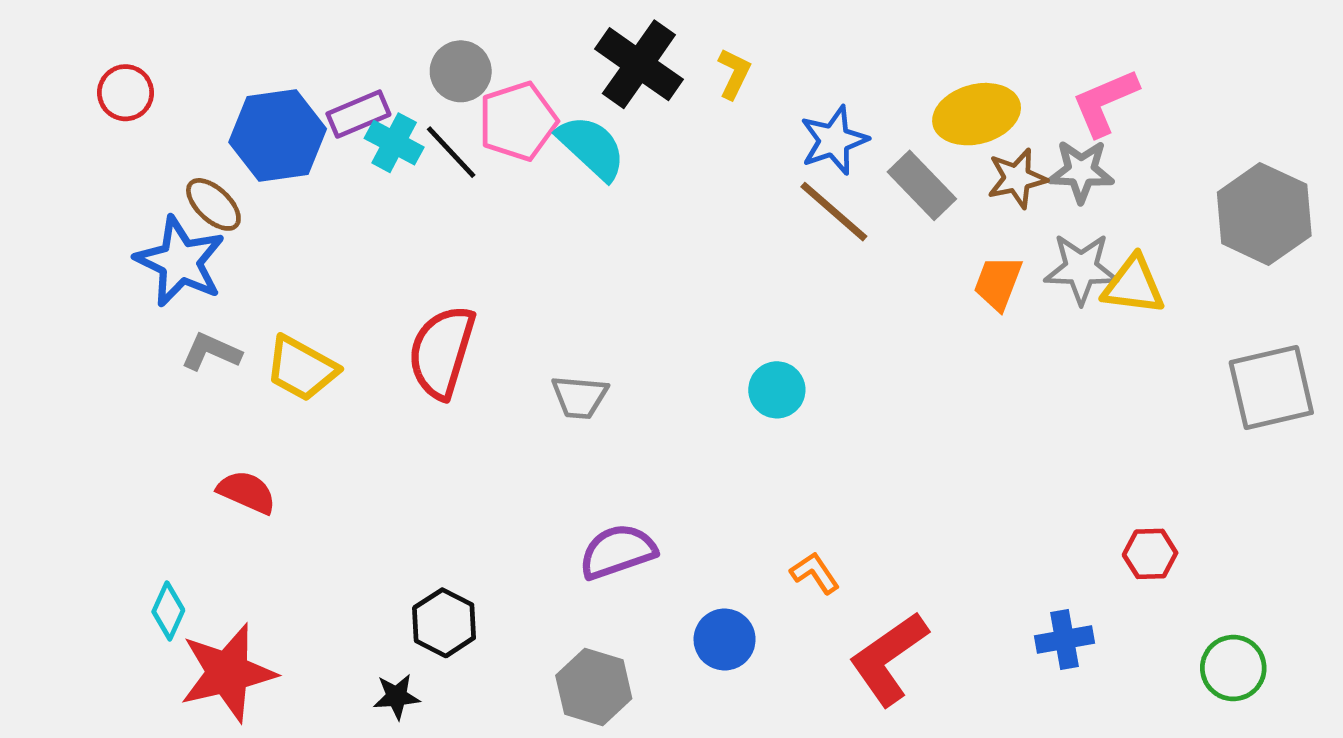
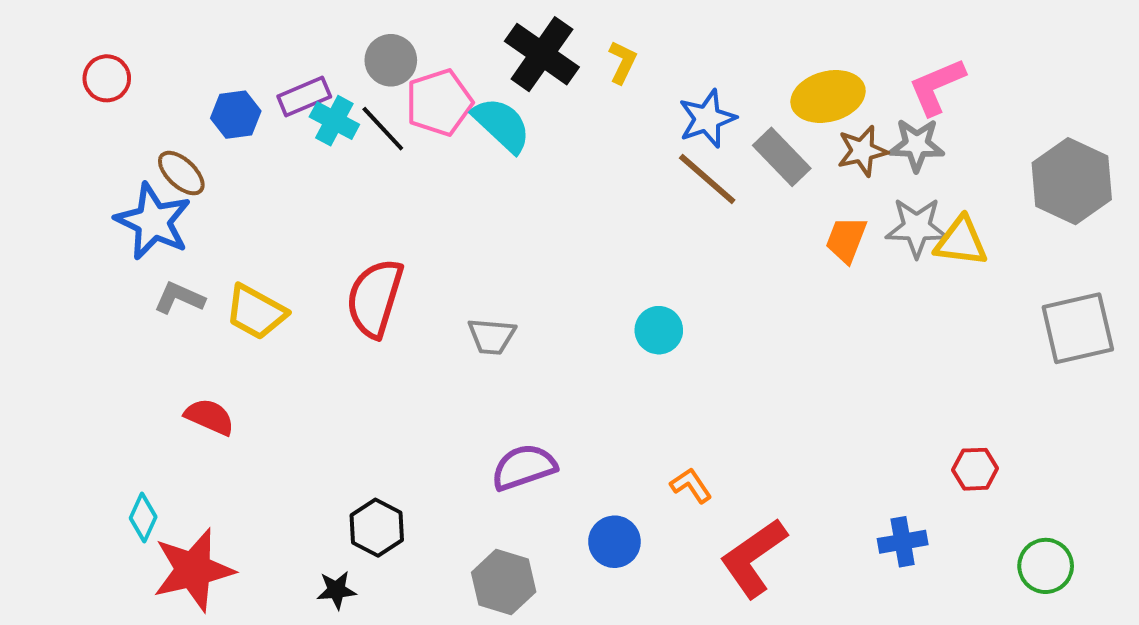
blue hexagon: (278, 136) -> (236, 115), size x0.6

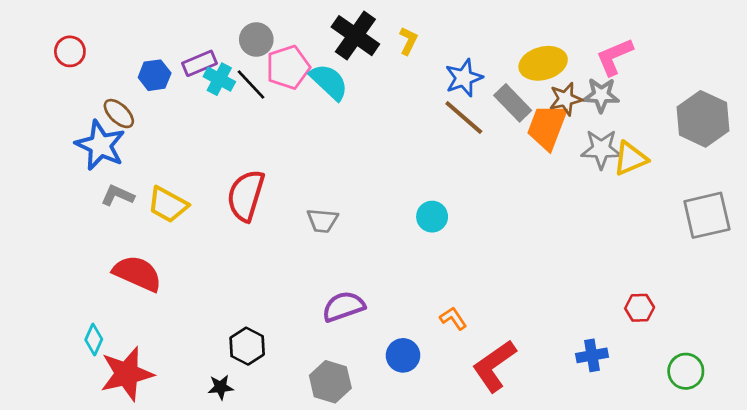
orange trapezoid: (846, 240) -> (547, 127), moved, size x1.5
yellow triangle: (961, 242) -> (630, 158), turned -30
red semicircle: (210, 417) -> (137, 273), size x1.5

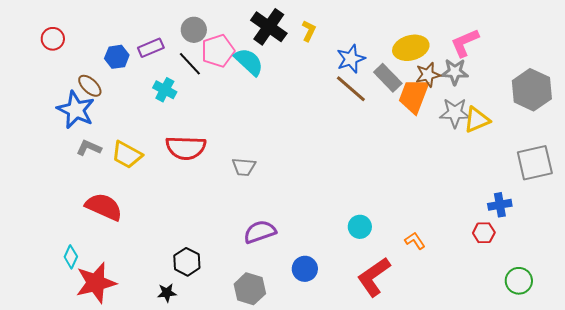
cyan cross: (219, 79) -> (165, 90), moved
red semicircle: (246, 195) -> (186, 148), turned -105
cyan circle: (432, 217) -> (360, 227), moved
orange L-shape: (453, 318) -> (415, 241), moved
blue cross: (592, 355) -> (500, 205), moved

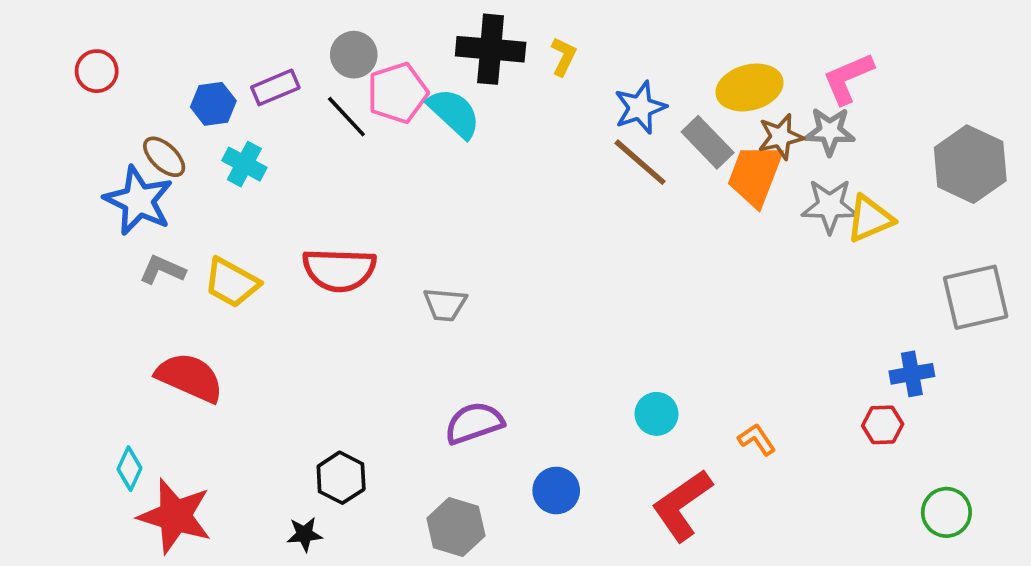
black cross: (269, 27) -> (491, 49), turned -30
cyan cross: (165, 90) -> (244, 164), moved
red star: (96, 283) -> (175, 516), turned 30

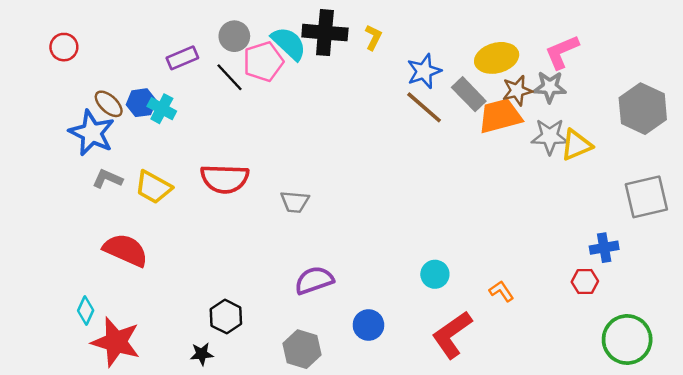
blue hexagon: (213, 104) -> (141, 103), moved
cyan semicircle: (454, 113) -> (289, 43), moved
orange trapezoid: (755, 175) -> (500, 116), turned 54
green circle: (946, 512) -> (627, 340), size x1.5

